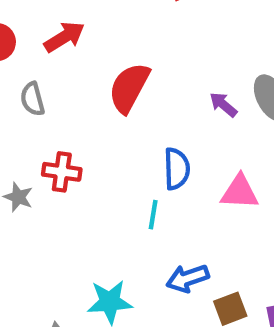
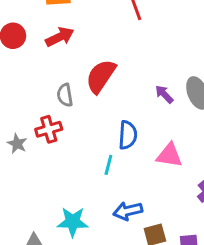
gray semicircle: (32, 99) -> (65, 95), moved
red cross: (62, 172) -> (49, 129), turned -30

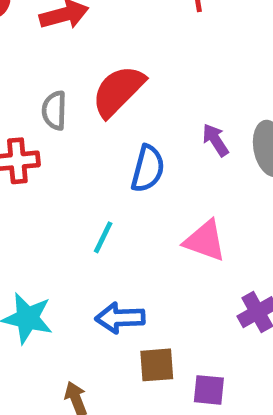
blue semicircle: (128, 135) -> (148, 169), moved

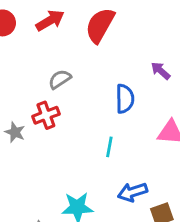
red semicircle: (118, 91) -> (100, 25), moved
gray semicircle: (54, 110) -> (60, 79), turned 70

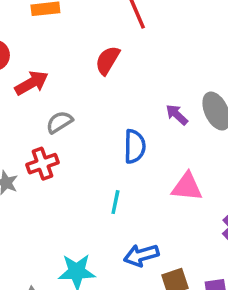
red arrow: (50, 20) -> (32, 83), moved
red semicircle: (100, 25) -> (108, 60), size x0.7

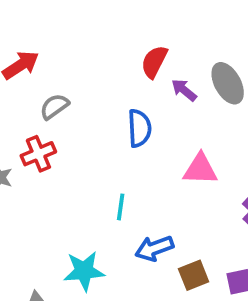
red semicircle: (108, 60) -> (154, 62), moved
cyan line: (115, 202) -> (121, 207), moved

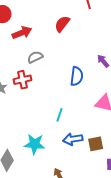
red semicircle: (154, 62) -> (62, 24), moved
brown square: (194, 275) -> (96, 144), moved

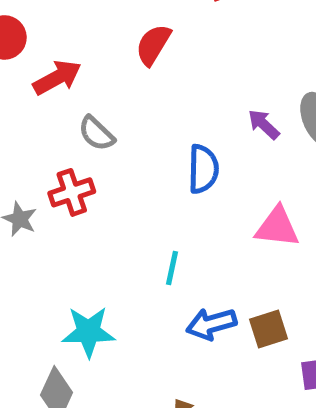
gray semicircle: (35, 57) -> (96, 133), turned -105
cyan star: (35, 144) -> (88, 332), moved

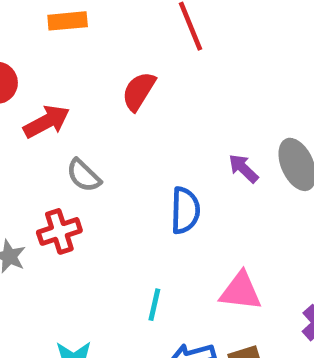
pink triangle: (277, 227) -> (241, 291), moved

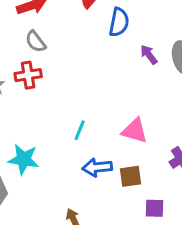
gray semicircle: (84, 175) -> (36, 42), moved
blue semicircle: (185, 210) -> (119, 22), moved

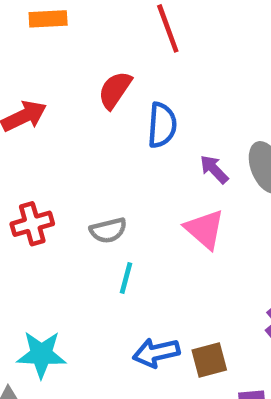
gray semicircle: (36, 42) -> (108, 230), moved, turned -60
cyan line: (80, 130) -> (126, 278), moved
pink triangle: (135, 131) -> (205, 229), moved, turned 32

